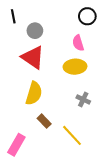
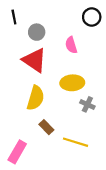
pink semicircle: (78, 43) -> (71, 45), moved
yellow ellipse: (75, 67) -> (72, 83), moved
yellow line: (72, 135) -> (75, 142), turned -30

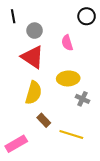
pink rectangle: (17, 152) -> (16, 144), turned 30

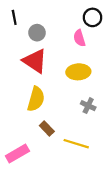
pink semicircle: (67, 43) -> (79, 38), moved
yellow ellipse: (68, 78) -> (78, 72), moved

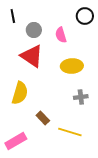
pink semicircle: (79, 38) -> (61, 35), moved
yellow semicircle: (36, 99) -> (20, 93), moved
gray cross: (88, 106) -> (81, 97), turned -32

